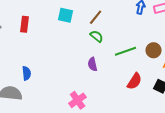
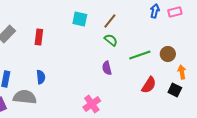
red rectangle: (25, 24) -> (39, 37), moved

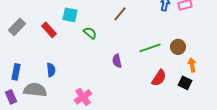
cyan square: (80, 19) -> (70, 15), moved
red rectangle: (39, 37) -> (49, 30), turned -49
green semicircle: (111, 40) -> (90, 33), moved
pink cross: (92, 104) -> (83, 97), moved

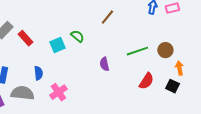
cyan square: (70, 15) -> (57, 45), moved, turned -35
red rectangle: (49, 30) -> (25, 38), moved
pink cross: (83, 97) -> (58, 92), moved

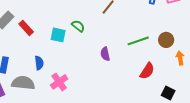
cyan square: (57, 45) -> (58, 35), turned 35
black square: (172, 86) -> (168, 93), moved

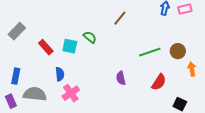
red rectangle: (26, 28) -> (46, 47), moved
purple semicircle: (105, 54) -> (121, 78), moved
blue semicircle: (39, 63) -> (60, 74), moved

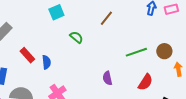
cyan square: (70, 46) -> (56, 12), moved, turned -35
red rectangle: (46, 47) -> (27, 55), moved
blue semicircle: (60, 74) -> (46, 62), moved

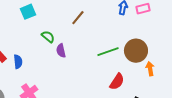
brown circle: (164, 51) -> (136, 51), size x1.5
purple semicircle: (107, 78) -> (61, 51), moved

